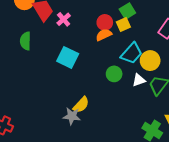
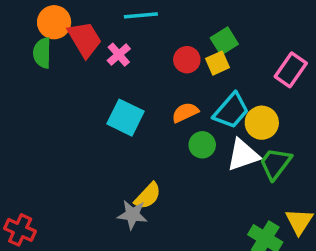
orange semicircle: (104, 35) -> (185, 112), moved
green semicircle: (25, 41) -> (42, 53), moved
white triangle: (139, 80) -> (243, 155), size x1.5

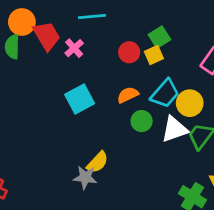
cyan square: (126, 118) -> (80, 99), turned 36

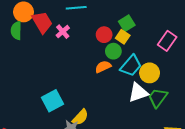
yellow square: (154, 55) -> (123, 37), turned -32
cyan square: (80, 99) -> (52, 101), moved
green circle: (142, 121) -> (113, 51), moved

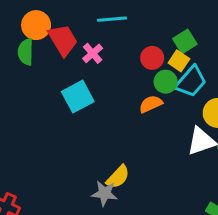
cyan trapezoid: (131, 66) -> (191, 82), moved
cyan square: (52, 101) -> (78, 97), moved

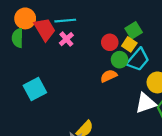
cyan line: (112, 19) -> (65, 21), moved
cyan square: (78, 97) -> (35, 89), moved

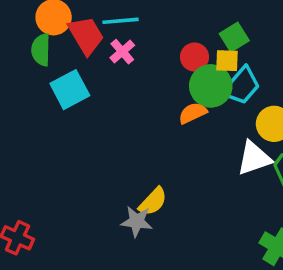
yellow square: (129, 44) -> (227, 61), turned -32
green circle: (120, 60) -> (211, 86), size x1.5
cyan square: (35, 89) -> (70, 90), moved

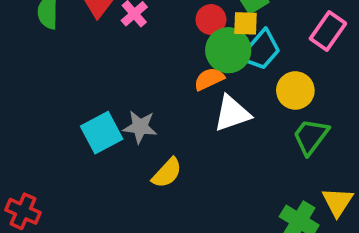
cyan square: (70, 90) -> (102, 133), moved
white triangle: (254, 158) -> (232, 113), moved
gray star: (137, 221) -> (140, 127), moved

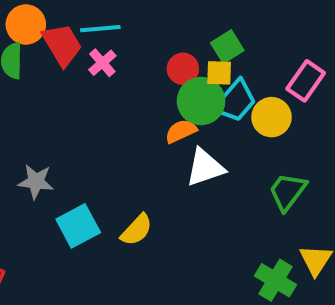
yellow circle: (295, 90) -> (271, 117), moved
gray star: (140, 127) -> (36, 182), moved
cyan square: (102, 133) -> (78, 226), moved

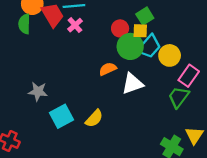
pink rectangle: (306, 81) -> (189, 76), moved
orange semicircle: (181, 131) -> (108, 69), moved

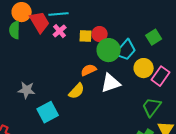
green square: (145, 16) -> (154, 37), moved
yellow square: (140, 31) -> (86, 36), moved
yellow circle: (170, 55) -> (144, 68), moved
green trapezoid: (179, 97) -> (152, 107), moved
yellow semicircle: (94, 118) -> (77, 91), moved

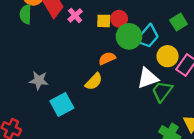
white triangle: (111, 83) -> (148, 78), moved
green trapezoid: (152, 107) -> (162, 91), moved

